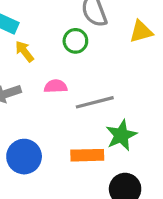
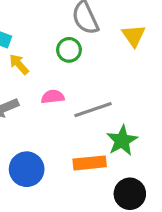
yellow triangle: (141, 32) -> (134, 36), turned -45

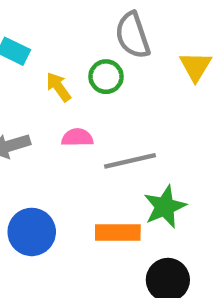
yellow arrow: (19, 64) -> (59, 87), moved

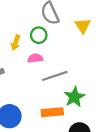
yellow arrow: (59, 87) -> (16, 43), turned -120
pink semicircle: (77, 138) -> (35, 58), moved

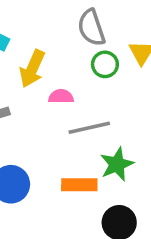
green circle: (39, 35) -> (105, 64), moved
yellow arrow: (16, 43) -> (32, 69), size x1.5

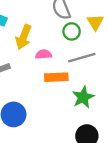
gray line: (89, 128) -> (82, 58), moved
orange rectangle: (79, 185) -> (56, 77), moved

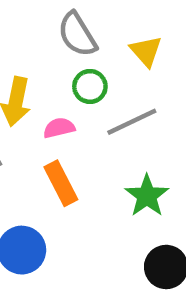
green circle: (72, 31) -> (90, 86), moved
orange rectangle: (56, 77) -> (61, 183), moved, turned 75

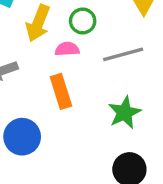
green circle: (90, 86) -> (83, 21), moved

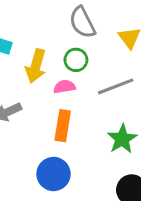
orange rectangle: (61, 91) -> (63, 126), turned 32
blue circle: (22, 137) -> (54, 174), moved

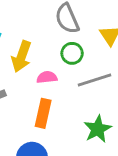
green circle: (76, 60) -> (72, 53), moved

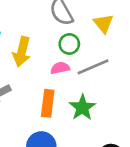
pink semicircle: (47, 77) -> (60, 68), moved
green star: (98, 129) -> (82, 108), moved

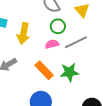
orange rectangle: (48, 103) -> (44, 70), turned -48
green star: (82, 108) -> (69, 72), turned 30

